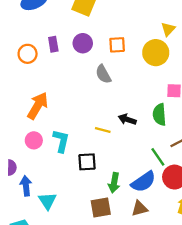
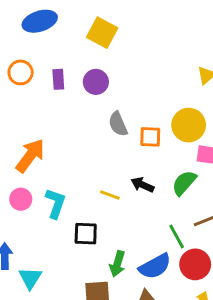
orange square: (117, 45) -> (150, 137), moved
yellow circle: (156, 53) -> (189, 125), moved
orange circle: (28, 54) -> (21, 72), moved
green semicircle: (159, 115) -> (184, 183), turned 40

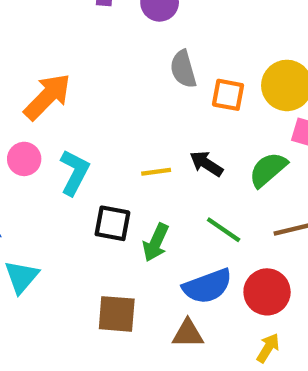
yellow line: (110, 195) -> (156, 172), turned -36
green line: (177, 236) -> (224, 230), moved, turned -35
green arrow: (117, 264) -> (156, 243), moved

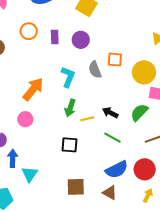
orange square: (228, 95) -> (115, 60), moved
cyan L-shape: (74, 172) -> (68, 77), moved
green line: (224, 230) -> (112, 138), moved
green arrow: (156, 243) -> (70, 108), moved
brown triangle: (188, 334) -> (110, 193), turned 35

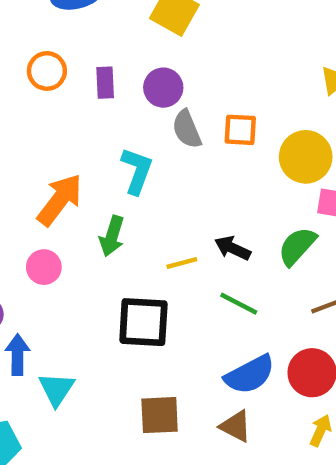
gray semicircle: (95, 70) -> (187, 129), moved
green arrow: (70, 108) -> (112, 236), moved
black square: (69, 145) -> (143, 322), size x1.4

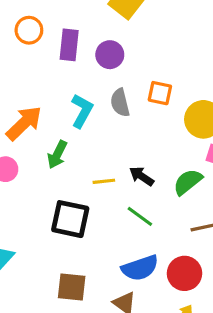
purple rectangle: (105, 83) -> (69, 45), size x1.4
gray semicircle: (187, 129) -> (120, 103), moved

